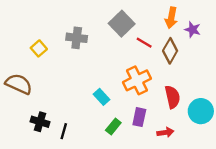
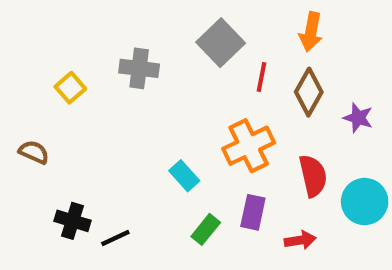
purple star: (193, 30) -> (358, 118), moved
red line: (144, 43) -> (262, 77), turned 70
brown semicircle: (19, 84) -> (34, 152), size x0.6
black line: (64, 131) -> (115, 238), turned 49

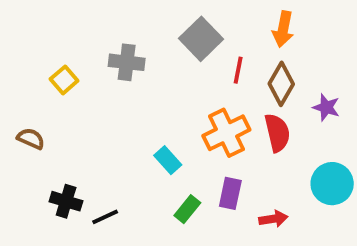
red semicircle: (313, 176) -> (277, 133), moved

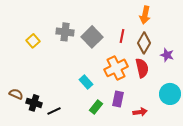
gray square: (201, 39) -> (92, 37), moved
brown semicircle: (31, 139) -> (16, 94), moved

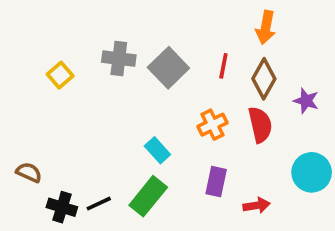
orange cross: (116, 68) -> (212, 125), size x0.7
black cross: (34, 103) -> (62, 207), moved
green rectangle: (96, 107) -> (148, 196), moved, size x1.5

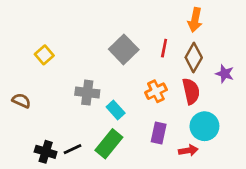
gray cross: (119, 59) -> (87, 93), moved
brown semicircle: (29, 172) -> (21, 101), moved
cyan circle: (312, 172) -> (204, 126), moved

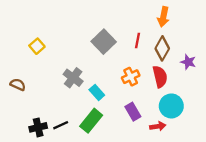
gray cross: (87, 93) -> (73, 78), turned 30
purple rectangle: (159, 133) -> (133, 112), turned -42
black cross: (46, 152) -> (38, 127), turned -30

